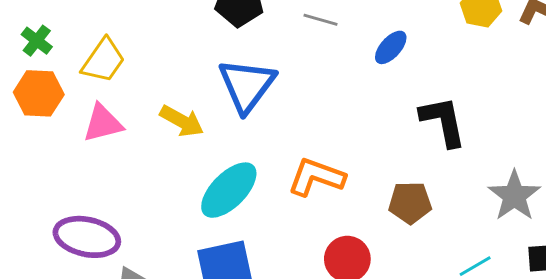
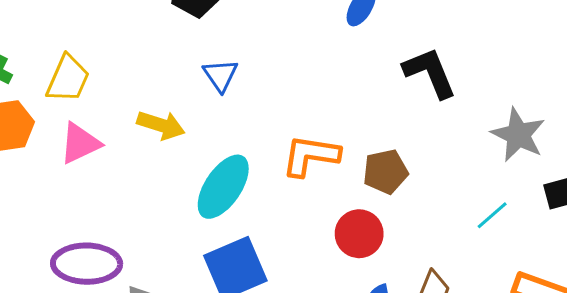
blue triangle: (247, 85) -> (221, 75), size x0.6
brown pentagon: (410, 203) -> (385, 172), moved

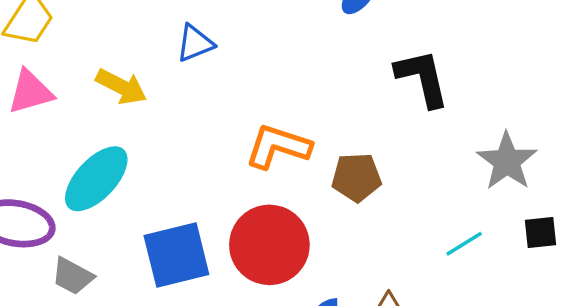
blue triangle: (221, 75) -> (195, 43), turned 33
cyan ellipse: (223, 187) -> (96, 179), moved
red circle: (359, 234) -> (269, 245), moved, size x1.5

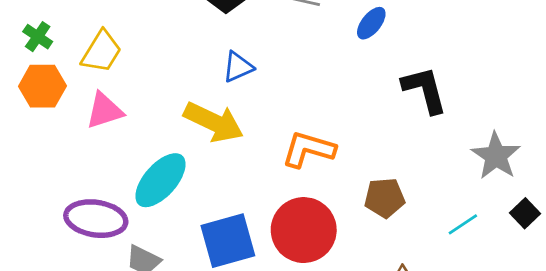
yellow arrow: (121, 87) -> (214, 122), moved, size x1.4
brown pentagon: (356, 177) -> (385, 198), moved
black square: (540, 232) -> (525, 213), turned -36

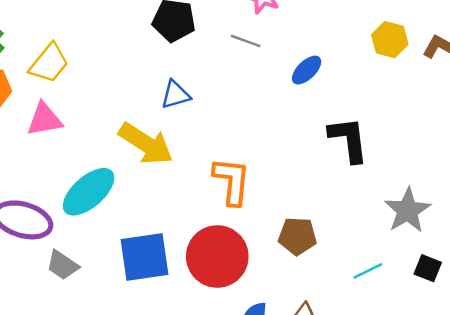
orange L-shape: (308, 149) -> (232, 181), turned 72
black square: (525, 213) -> (428, 268), turned -32

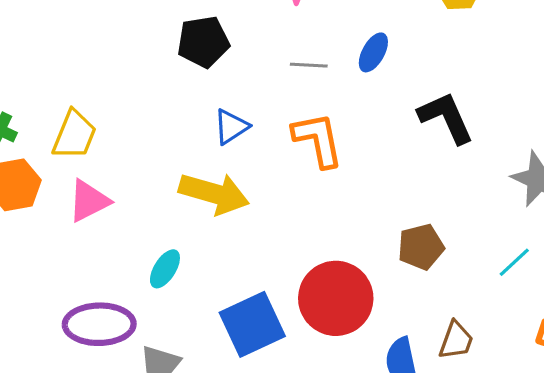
gray line: (246, 41) -> (309, 65), moved
orange L-shape: (232, 181) -> (318, 140), moved
cyan ellipse: (89, 192) -> (165, 269), size x0.6

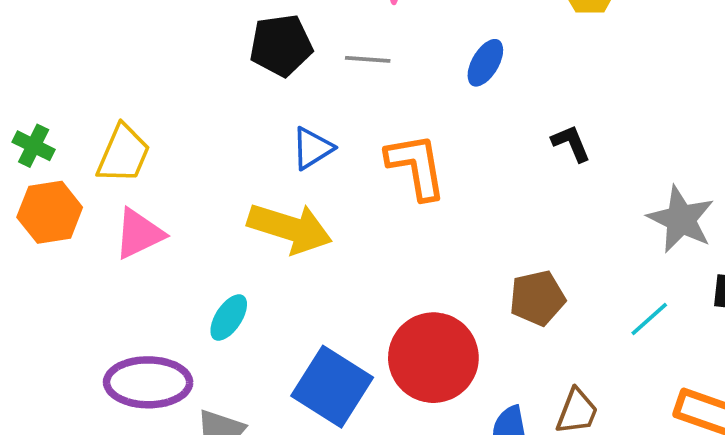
gray line: (309, 65) -> (368, 59), moved
black L-shape: (446, 118) -> (571, 143), size x0.6
blue square: (252, 324) -> (332, 387), turned -34

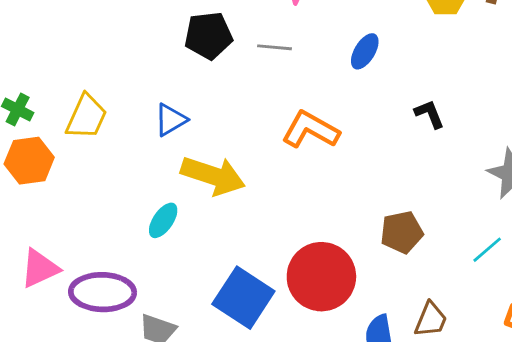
blue triangle: (312, 148) -> (171, 120), moved
orange L-shape: (416, 166) -> (311, 130), turned -52
pink triangle: (139, 234) -> (40, 268), moved
cyan ellipse: (229, 317) -> (163, 220), moved

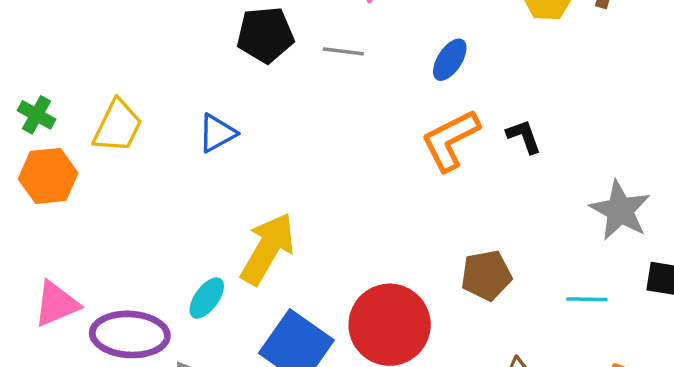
orange L-shape: (311, 130) -> (450, 140), moved, turned -58
yellow arrow: (213, 176) -> (268, 249), moved, turned -80
cyan ellipse: (163, 220) -> (207, 298), moved
cyan line: (487, 250) -> (587, 299), turned 40

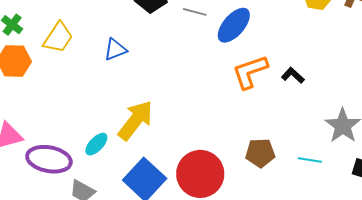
blue ellipse: (450, 60) -> (234, 25), moved, size x1.5
black L-shape: (524, 136) -> (293, 75), turned -35
cyan line: (587, 299) -> (310, 160), moved

